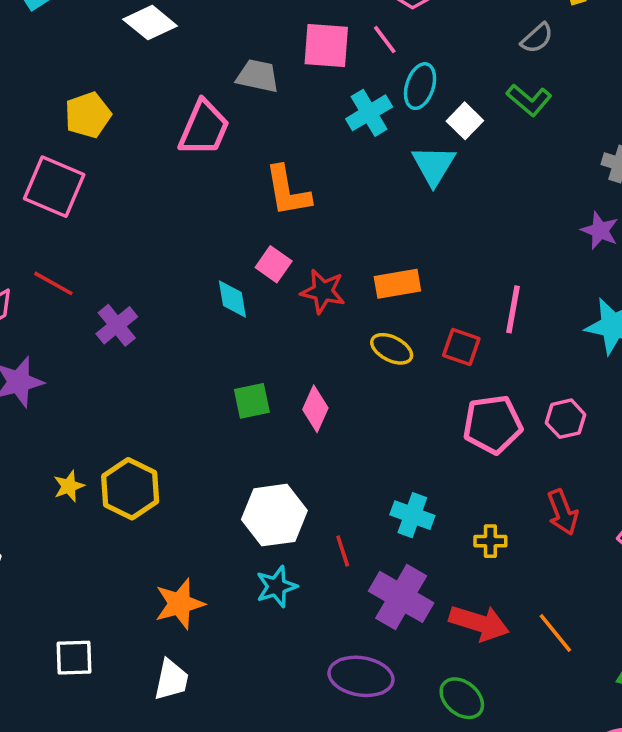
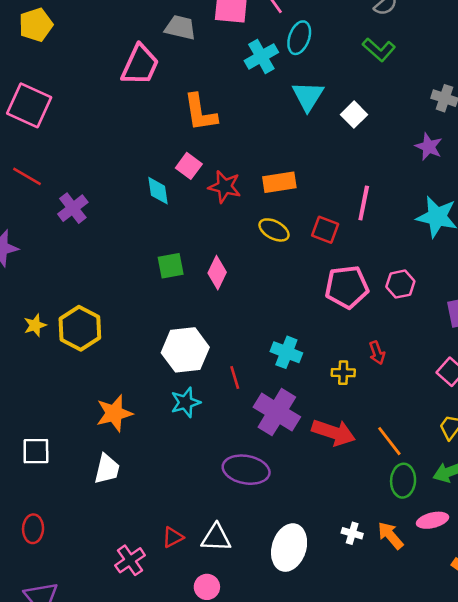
yellow pentagon: (88, 115) -> (36, 25), moved
white square: (465, 121) -> (354, 115), moved
red arrow: (563, 512) -> (377, 353), moved, size x0.7
green ellipse: (462, 698) -> (403, 481), moved, turned 52

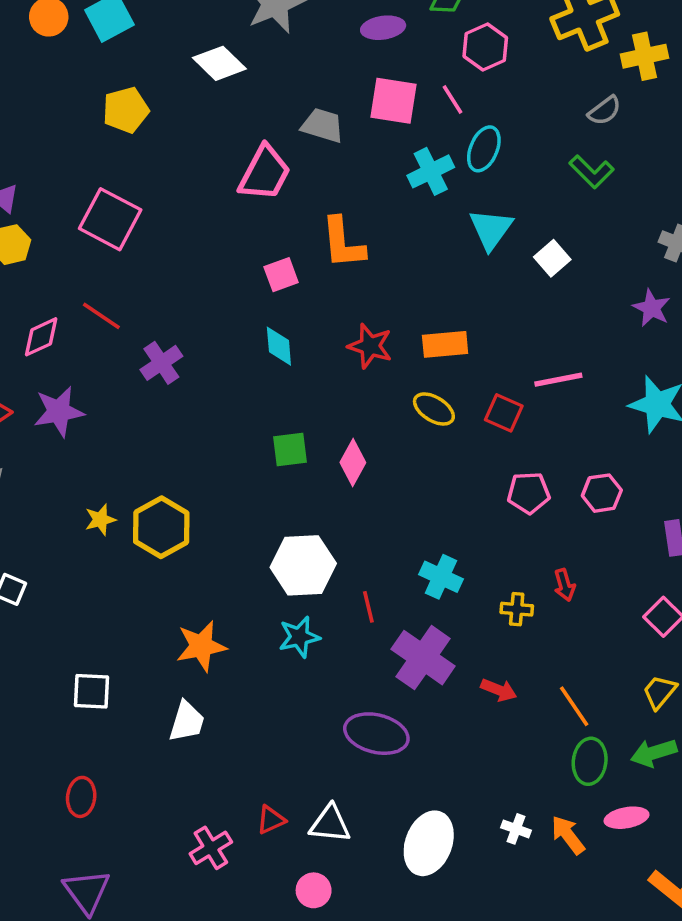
pink square: (189, 166) -> (281, 275), moved, turned 30
pink line: (364, 203) -> (558, 380), turned 64
pink pentagon: (347, 287) -> (529, 493), size x0.7
red arrow: (334, 432) -> (499, 690), size x0.6

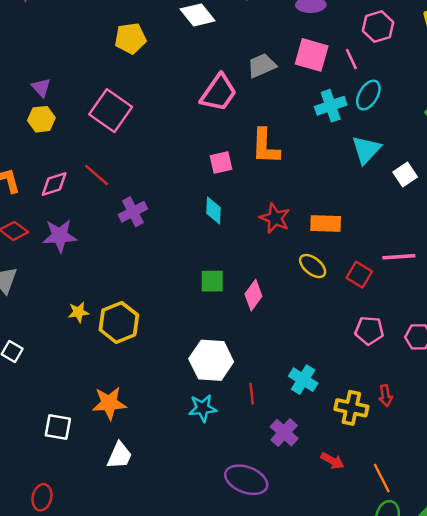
gray trapezoid: (323, 125) -> (262, 66), turned -48
yellow cross: (517, 609) -> (351, 408), size x1.5
orange star: (201, 646) -> (109, 403), moved
purple cross: (423, 658) -> (284, 433), size x0.7

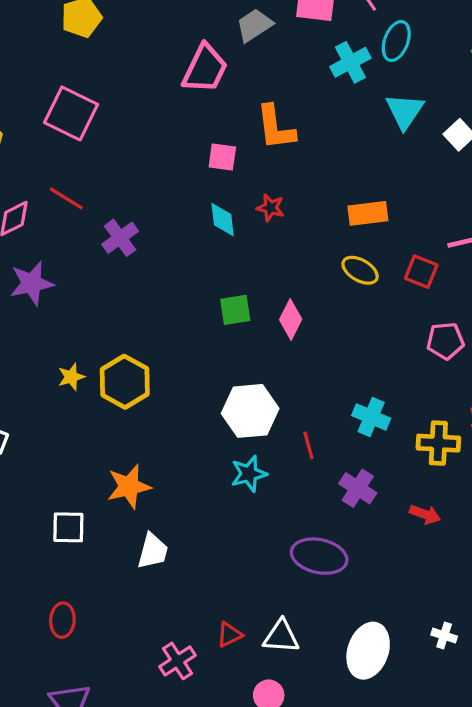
pink square: (221, 162) -> (222, 157), turned 30
red star: (275, 218) -> (270, 208), moved, size x0.7

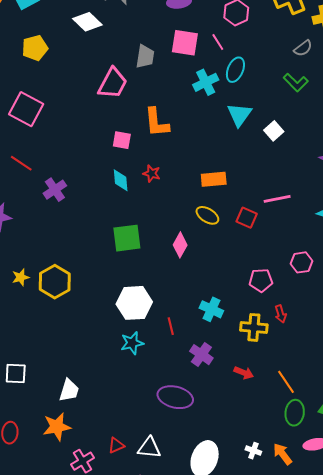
gray trapezoid: (254, 25) -> (145, 57), turned 130
green square: (235, 310) -> (127, 238), size x1.4
pink diamond: (291, 319) -> (180, 245), moved
pink pentagon: (445, 341) -> (261, 280), moved
orange star: (129, 486) -> (57, 427), moved

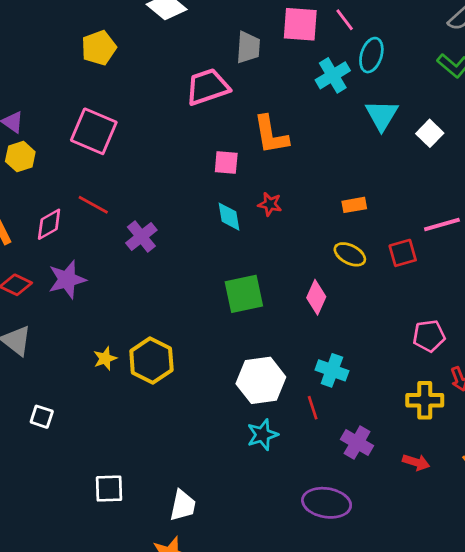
pink trapezoid: (113, 83) -> (207, 87), turned -132
orange rectangle: (214, 179) -> (354, 205), size x0.7
red square: (247, 218) -> (403, 253), turned -35
cyan cross: (211, 309) -> (332, 370), moved

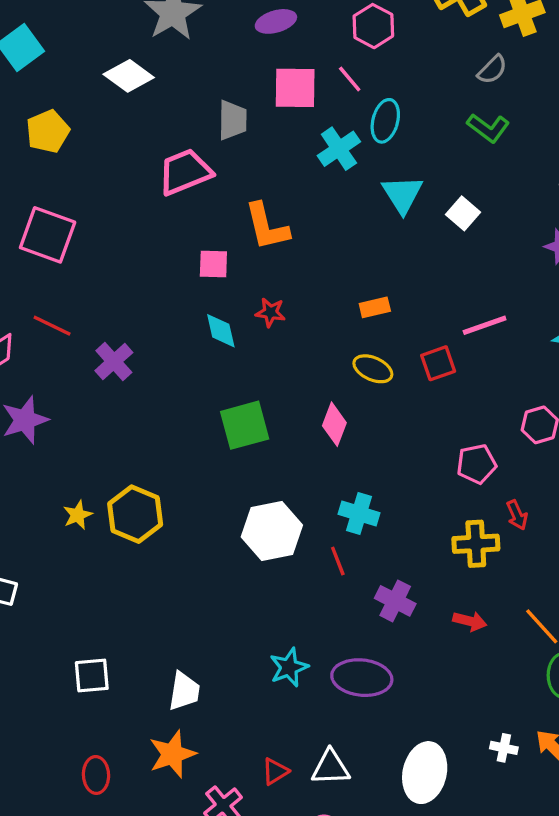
cyan star: (262, 435) -> (289, 667), moved

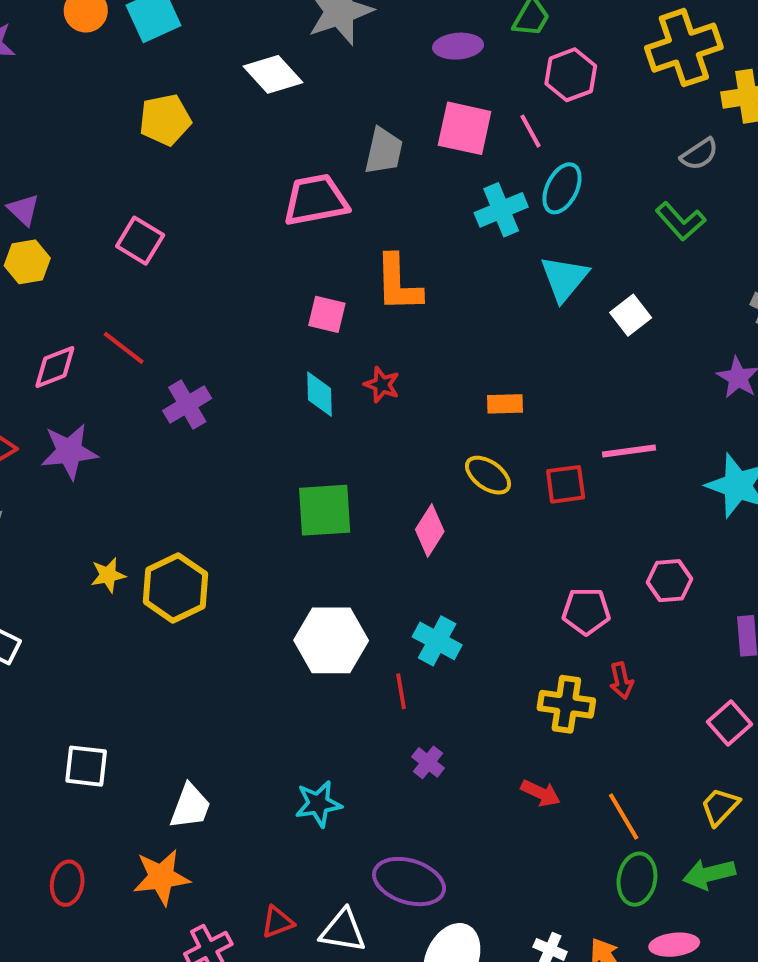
pink square: (48, 235) -> (140, 241), size x0.7
purple cross: (395, 601) -> (428, 762), moved, size x0.7
purple ellipse: (362, 678) -> (409, 882), moved

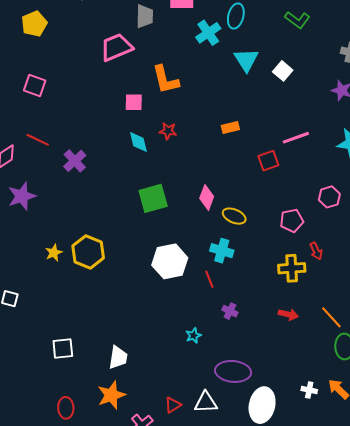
yellow ellipse: (488, 475) -> (234, 216), moved
cyan star: (318, 804) -> (194, 336), moved, size x0.7

